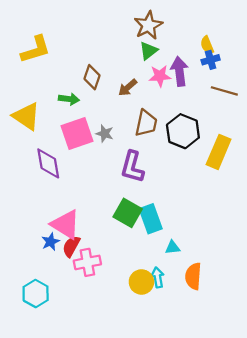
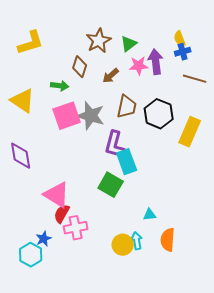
brown star: (148, 25) -> (99, 41), moved
gray star: (105, 134) -> (91, 116), size x1.8
purple diamond: (48, 163) -> (21, 156), moved
cyan rectangle: (151, 219) -> (127, 162), moved
blue star: (51, 242) -> (44, 239), moved

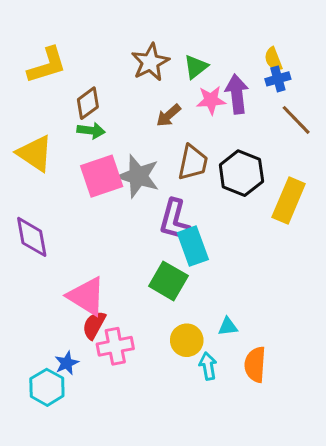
brown diamond: (80, 67) -> (88, 103), moved, turned 35
brown line: (195, 79) -> (296, 120), turned 30
yellow circle: (123, 245) -> (187, 340), moved

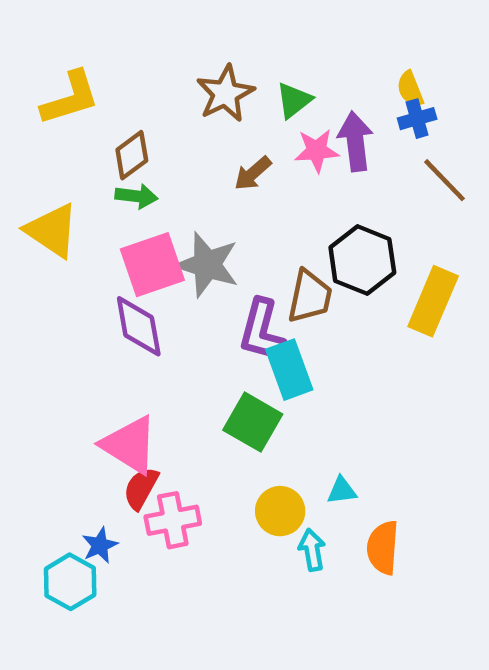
brown trapezoid: (193, 162) -> (310, 297), moved
purple diamond: (32, 237) -> (139, 326), moved

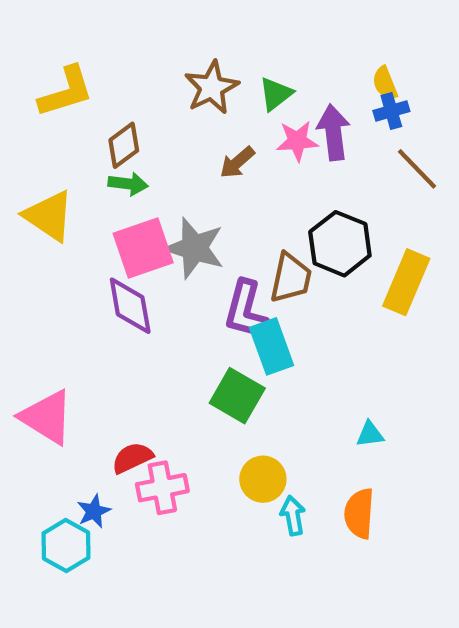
pink triangle: (130, 445) -> (47, 417), moved
red semicircle: (141, 488) -> (132, 458), turned 36
cyan triangle: (342, 491) -> (370, 434), moved

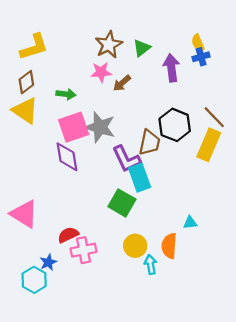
pink star: (297, 141) -> (101, 72), moved
brown diamond: (124, 145) -> (26, 82), moved
brown line: (417, 169) -> (214, 117), moved
purple L-shape: (246, 310) -> (126, 159), turned -40
orange semicircle: (359, 513) -> (169, 246), moved

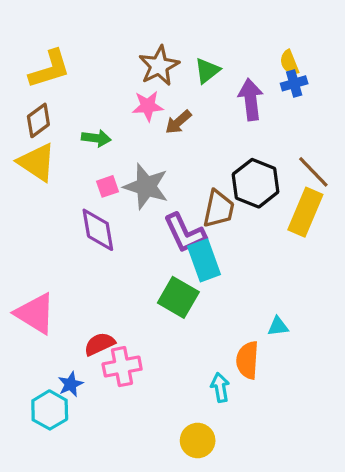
pink square: (74, 127) -> (108, 186), size x0.5
yellow circle: (135, 246) -> (198, 440), moved

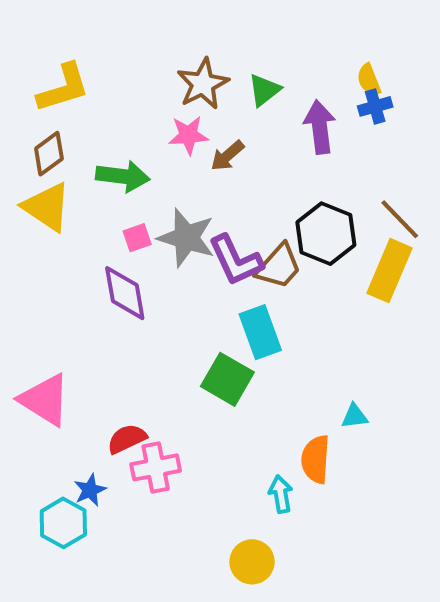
green arrow: (96, 138) -> (123, 176), size x1.4
brown trapezoid: (219, 209) -> (279, 266), turned 30
purple L-shape: (185, 233) -> (236, 260), moved

